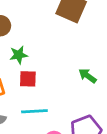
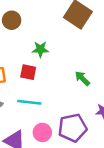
green star: (19, 55) -> (40, 49), moved

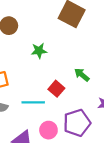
red square: (28, 72) -> (56, 89), moved, turned 35

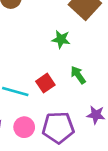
green star: (39, 51) -> (61, 39), moved

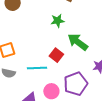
green arrow: (78, 75) -> (78, 42), size x1.5

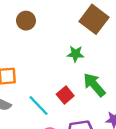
cyan line: (37, 68) -> (38, 105), turned 36

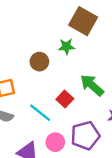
brown circle: (26, 21) -> (39, 62), moved
green star: (76, 54) -> (66, 47), moved

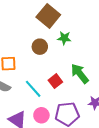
brown square: (83, 21) -> (48, 16), moved

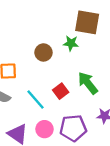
brown square: (48, 16) -> (87, 22), moved, turned -30

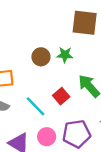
green star: (71, 43) -> (65, 55), moved

